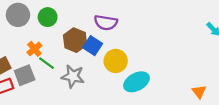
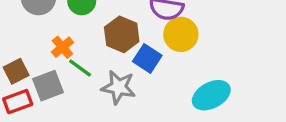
blue square: (93, 46) -> (147, 58), moved
yellow circle: (116, 61) -> (181, 34), moved

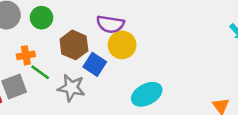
orange cross: (62, 47) -> (26, 55), turned 30

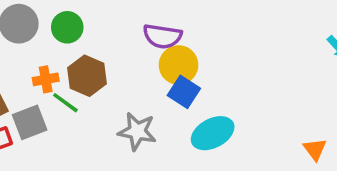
brown hexagon: (74, 45) -> (87, 76), moved
blue square: (95, 64) -> (184, 92), moved
gray star: (71, 88) -> (137, 131), moved

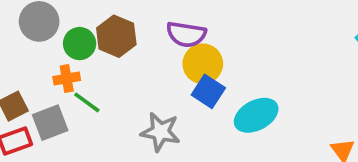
green circle: (67, 27) -> (80, 44), moved
brown hexagon: (87, 76) -> (116, 36), moved
cyan ellipse: (213, 133) -> (256, 115), moved

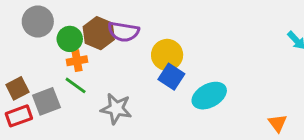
purple semicircle: (186, 34) -> (123, 32), moved
orange cross: (67, 78) -> (77, 61), moved
gray star: (160, 132) -> (116, 109), moved

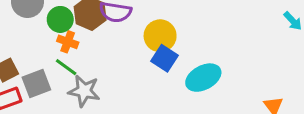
orange cross: (77, 61) -> (68, 42), turned 30
gray star: (116, 109) -> (84, 91), moved

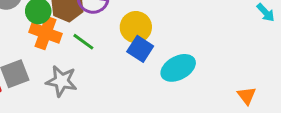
orange cross: (68, 42) -> (45, 33), size x1.5
green line: (66, 67) -> (83, 42), moved

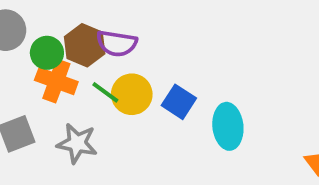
yellow circle: (136, 27) -> (132, 94), moved
cyan ellipse: (178, 68) -> (228, 126), turned -68

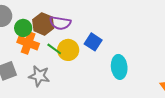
blue square: (179, 102) -> (93, 42), moved

